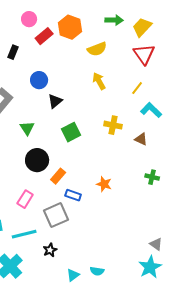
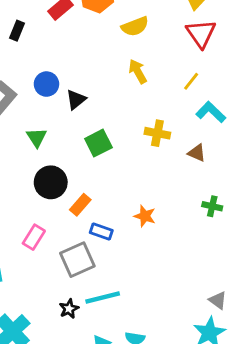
blue circle: (39, 80) -> (46, 84), moved
cyan line: (24, 234) -> (103, 298), moved

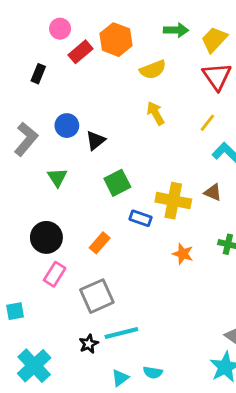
yellow cross: (157, 133) -> (173, 201), moved, size x1.4
black circle: (51, 182) -> (46, 237), moved
orange star: (145, 216) -> (183, 254), moved
blue rectangle: (101, 232) -> (141, 218), moved

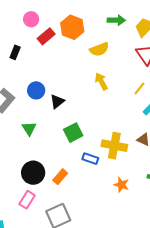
black circle: (46, 237) -> (33, 173), moved

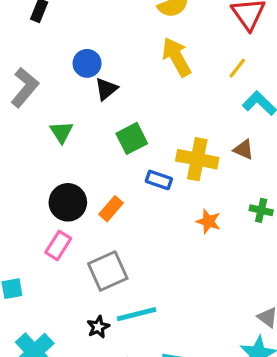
yellow arrow: (101, 81) -> (176, 57), size x1.4
blue circle: (36, 90) -> (87, 63), moved

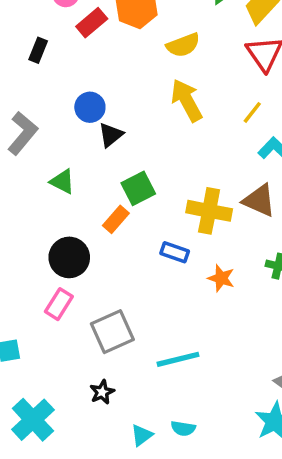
green triangle: (61, 132) -> (62, 181), turned -30
brown triangle: (244, 150) -> (259, 200), size x1.5
blue rectangle: (159, 180) -> (175, 252), moved
orange rectangle: (111, 209) -> (116, 219), moved
cyan line: (137, 314) -> (178, 359), moved

